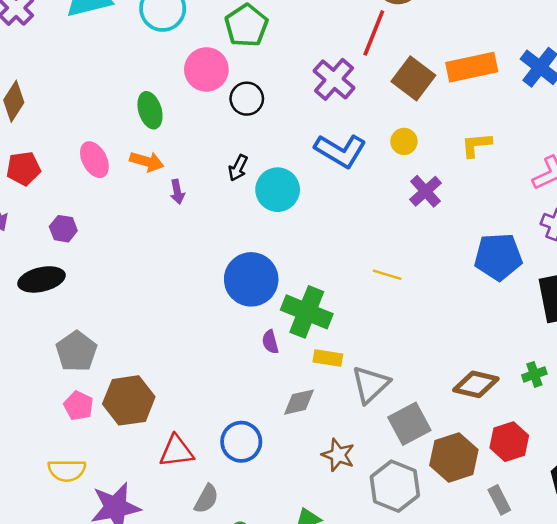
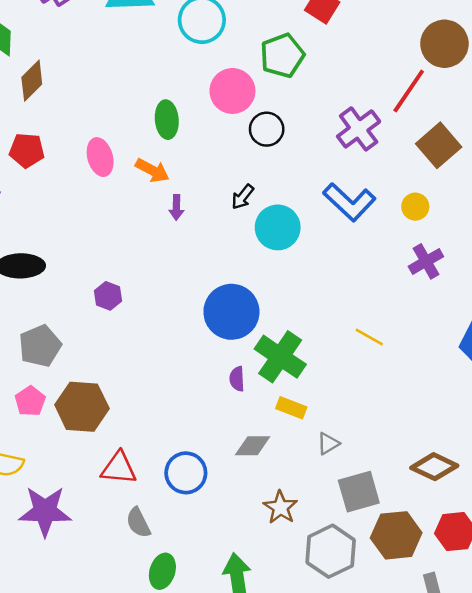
purple hexagon: (63, 229) -> (108, 296), moved
gray triangle: (370, 385) -> (328, 444), size x0.6
gray semicircle: (206, 499) -> (138, 523), turned 112

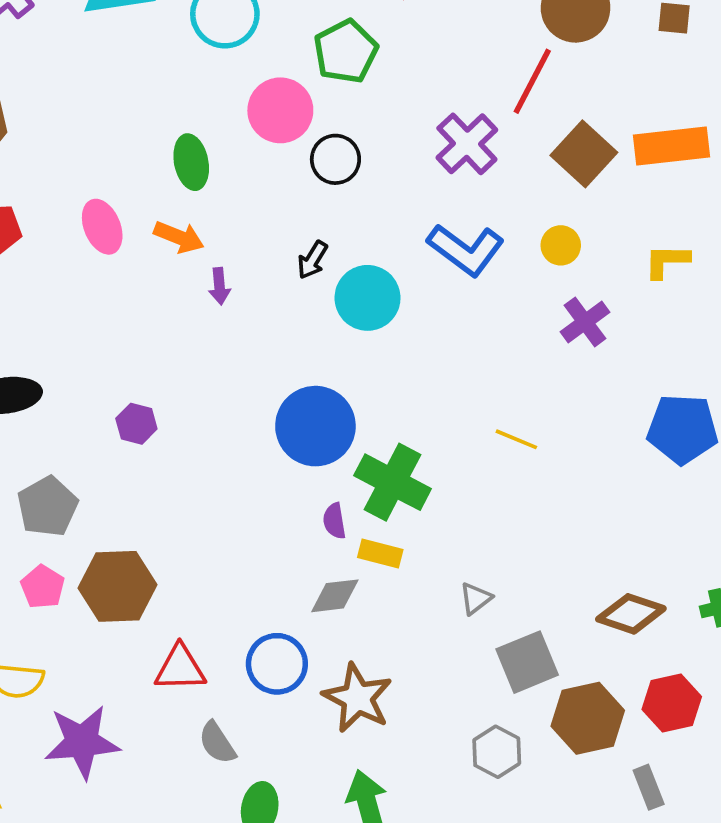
yellow rectangle: (291, 408) -> (380, 553), moved
gray diamond: (253, 446) -> (335, 596), moved
brown star: (280, 507) -> (358, 698), moved, size x1.4
gray hexagon: (331, 551) -> (497, 752), size x0.7

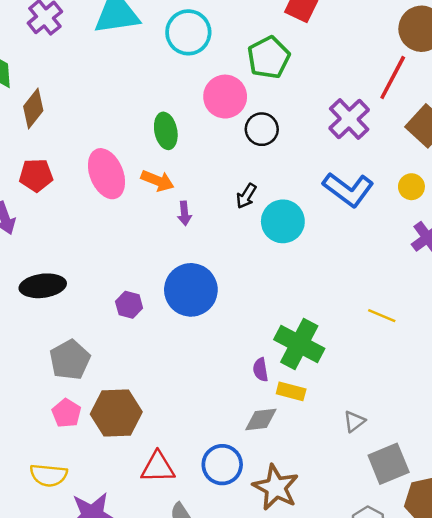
pink ellipse: (102, 227) -> (106, 174), size x1.4
blue circle: (315, 426) -> (191, 290), moved

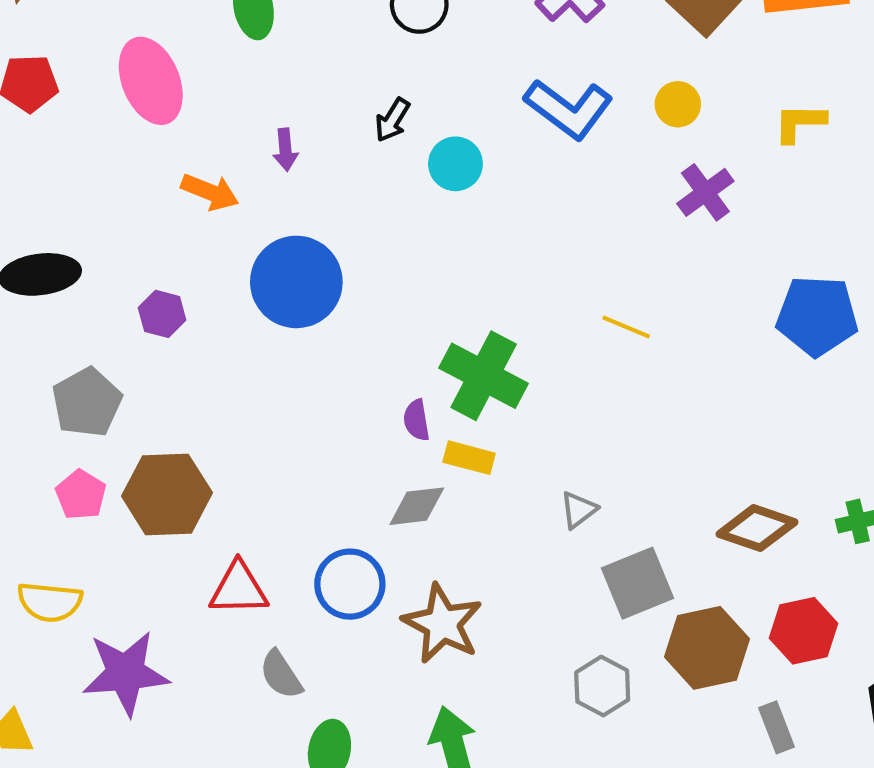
orange arrow: (158, 181) -> (210, 192), moved
cyan circle: (283, 221) -> (455, 164), size x0.7
purple hexagon: (129, 305) -> (162, 314), moved

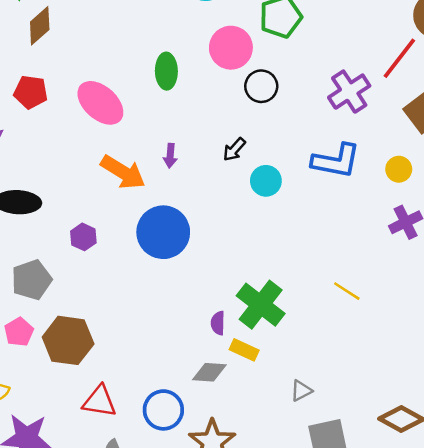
pink ellipse: (151, 81) -> (100, 103), turned -36
blue L-shape: (569, 109) -> (336, 161), turned -36
orange arrow: (210, 192) -> (123, 172), size x1.4

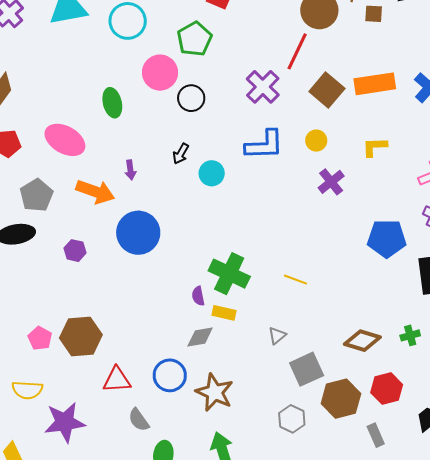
gray pentagon: (32, 280) -> (36, 195), moved
yellow line: (347, 291) -> (296, 280), moved

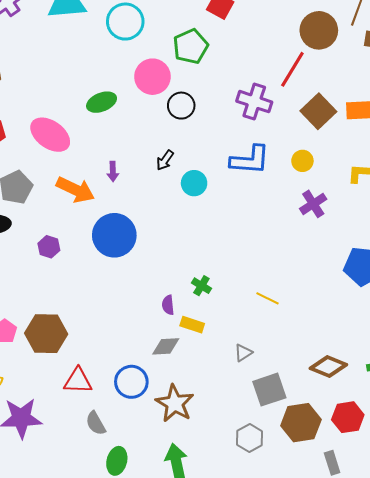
purple cross: (263, 87) -> (254, 102), turned -32
green ellipse: (112, 103) -> (102, 102), turned 76
green cross: (229, 274) -> (201, 286), size x0.5

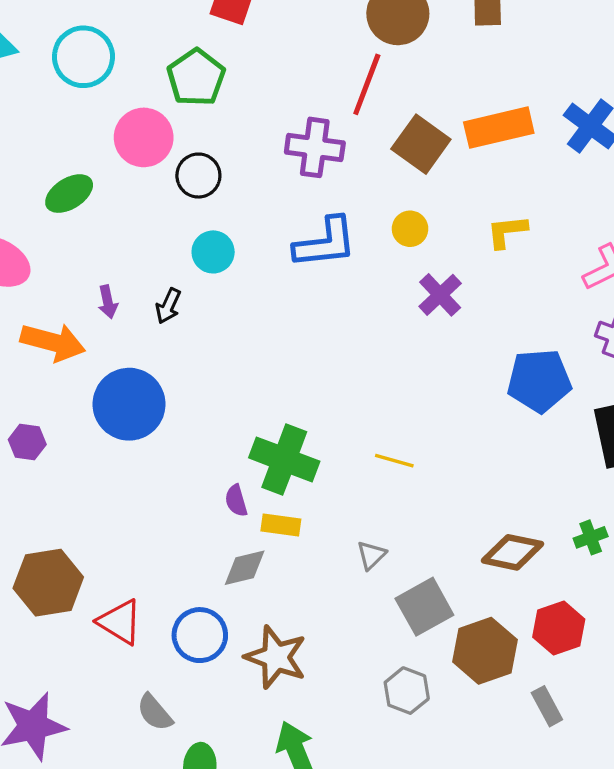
black arrow: (165, 160) -> (168, 306), moved
cyan circle: (194, 183) -> (213, 252), moved
green cross: (201, 286) -> (284, 460), size x2.0
red triangle: (78, 381) -> (120, 622), moved, turned 40

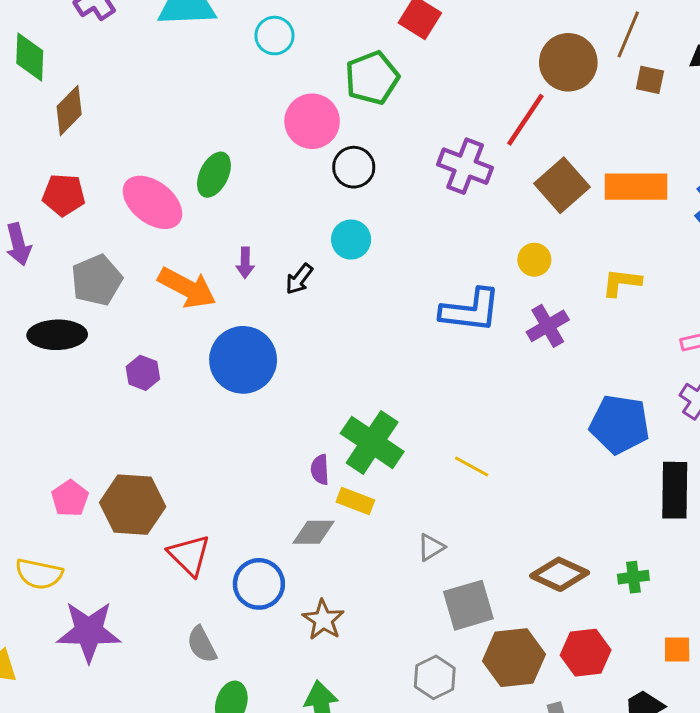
cyan circle: (83, 57) -> (274, 36), size x0.7
green ellipse: (69, 194) -> (214, 175), moved, turned -45
blue L-shape: (325, 243) -> (471, 310), moved
brown star: (276, 657) -> (323, 620), size x0.7

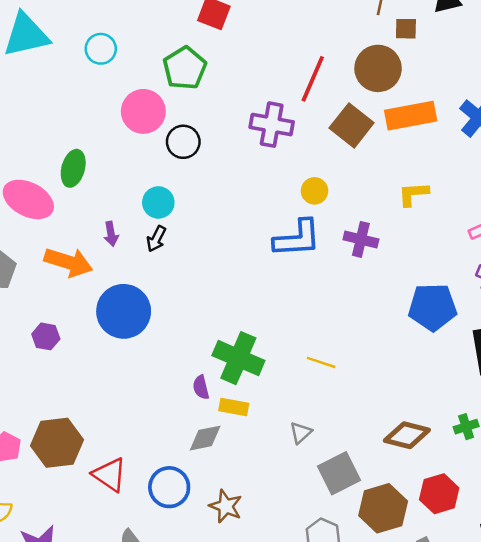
brown circle: (568, 62) -> (378, 68), moved
cyan circle: (351, 240) -> (158, 202), moved
yellow circle: (534, 260) -> (315, 191), moved
purple cross: (548, 326) -> (361, 239), turned -36

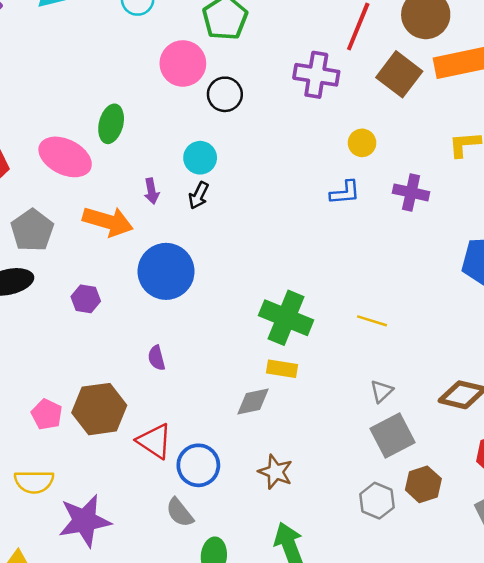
blue L-shape: (297, 238) -> (345, 193), size x0.6
purple semicircle: (201, 387) -> (157, 358), moved
gray triangle: (301, 433) -> (382, 391), moved
blue circle: (169, 487) -> (198, 465), moved
brown hexagon: (383, 508) -> (423, 484), moved, size x0.7

